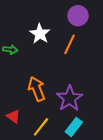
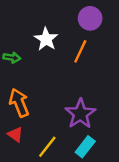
orange arrow: (37, 89) -> (19, 103), moved

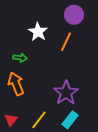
green arrow: (12, 57) -> (20, 58), moved
red triangle: (15, 135) -> (11, 120), moved, turned 32

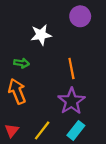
white star: (38, 32) -> (41, 35), turned 30
orange line: (66, 42) -> (71, 68), moved, turned -36

